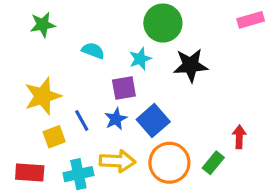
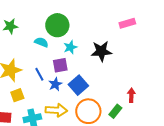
pink rectangle: (251, 20) -> (127, 23), moved
green circle: (163, 23) -> (57, 25), moved
blue line: (82, 121) -> (39, 74), moved

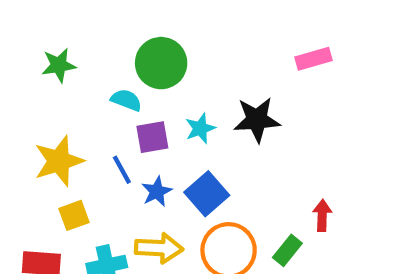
cyan star: (70, 47) -> (200, 128), moved
purple square: (60, 65) -> (152, 137), moved

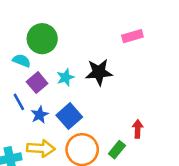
purple square: (152, 137) -> (37, 83), turned -30

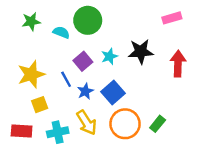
cyan semicircle: (22, 61) -> (61, 32), moved
red arrow: (138, 129) -> (178, 64), moved, size x1.5
yellow arrow: (41, 148) -> (87, 123), turned 55

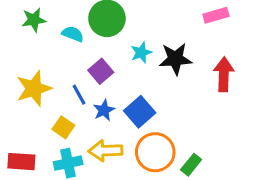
cyan star: (109, 56) -> (141, 53), moved
yellow square: (40, 105) -> (63, 127), moved, turned -35
yellow arrow: (87, 123) -> (105, 151), turned 120
green rectangle: (158, 124) -> (191, 165), moved

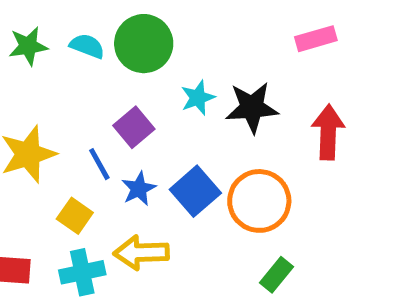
cyan semicircle: (73, 34) -> (87, 46), moved
orange circle: (155, 152) -> (259, 201), moved

